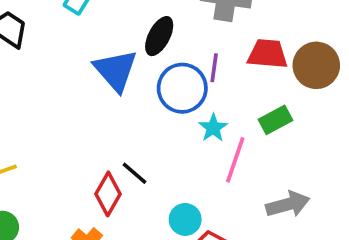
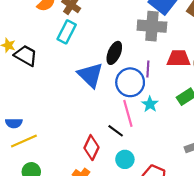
pink line: (235, 160) -> (128, 113), moved, turned -30
black line: (134, 173) -> (116, 131), moved
cyan circle: (185, 219) -> (125, 159), moved

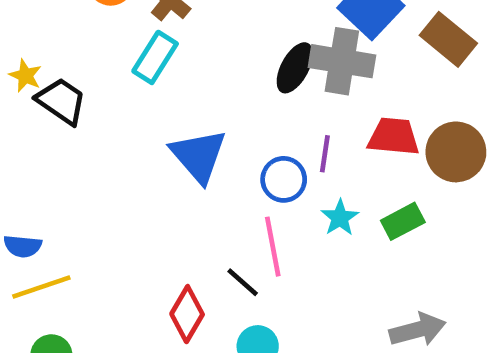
black ellipse: (114, 53) -> (295, 68), moved
blue circle: (130, 82) -> (284, 179), size x0.7
cyan star: (150, 104) -> (340, 218), moved

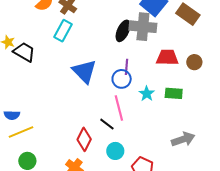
brown circle: (456, 152) -> (194, 62), size x0.6
purple line: (325, 154) -> (126, 67), moved
green rectangle: (403, 221) -> (174, 93), turned 36

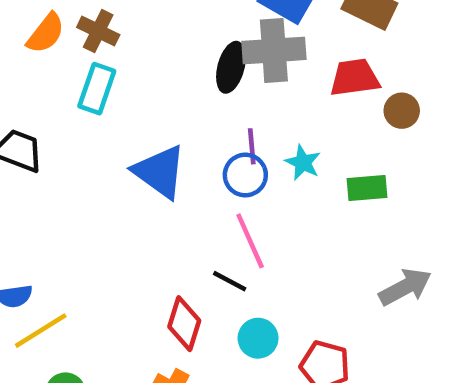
red trapezoid: (167, 57) -> (355, 78), moved
cyan star: (147, 94) -> (303, 163), moved

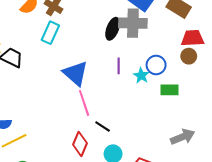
red trapezoid: (355, 78) -> (193, 38), moved
blue circle: (245, 175) -> (156, 65), moved
pink line: (250, 241) -> (84, 103), moved

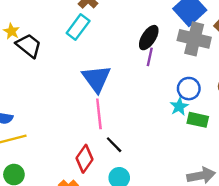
gray cross: (133, 23) -> (194, 39), moved
purple line: (119, 66) -> (150, 57), moved
cyan star: (141, 76) -> (179, 106), moved

